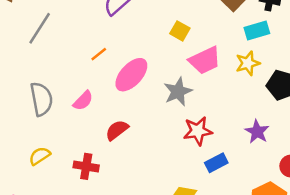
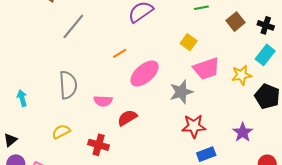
cyan rectangle: (257, 31) -> (265, 55), moved, turned -42
pink semicircle: (83, 101) -> (103, 101), moved, turned 42

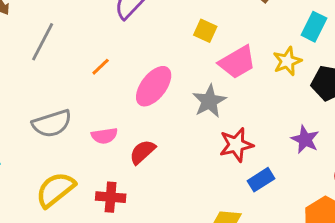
orange line: (120, 53) -> (101, 67), moved
gray semicircle: (68, 85) -> (52, 124), turned 88
yellow semicircle: (61, 132) -> (55, 190), size x1.6

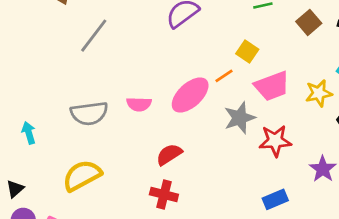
orange line: (101, 67) -> (224, 76), moved
pink semicircle: (104, 136) -> (139, 104), moved
red star: (236, 145) -> (275, 141), moved
red cross: (111, 197) -> (164, 194), moved

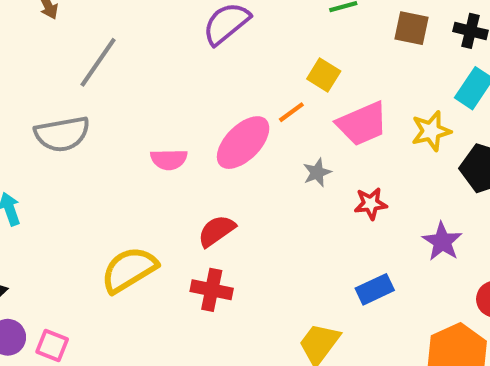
brown square: (309, 22) -> (412, 28), turned -35
gray semicircle: (89, 113) -> (62, 134), moved
gray star: (240, 118) -> (317, 172), size x0.6
red star: (275, 141) -> (371, 204), size x0.7
yellow semicircle: (82, 176) -> (129, 270), moved

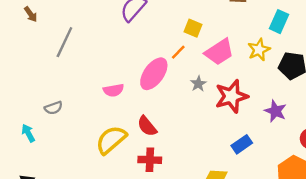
gray semicircle: (62, 134) -> (53, 108), moved, size x0.6
red star: (371, 204) -> (232, 96), size x1.8
red semicircle: (216, 231) -> (147, 126), turned -85
yellow semicircle: (129, 270) -> (111, 140), moved

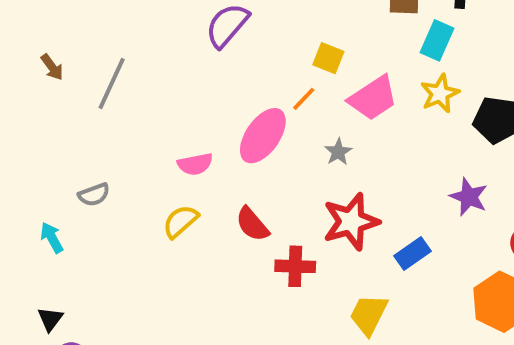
brown arrow: (31, 14) -> (52, 67), moved
cyan rectangle: (279, 22) -> (437, 40), moved
red star: (232, 96) -> (351, 222), moved
yellow semicircle: (111, 140) -> (181, 221), moved, size x0.7
red cross: (150, 160) -> (295, 266), moved

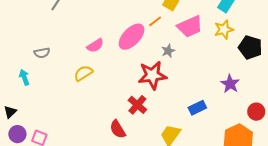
pink semicircle: (195, 164) -> (95, 45), turned -30
red star: (351, 222) -> (152, 75), moved
red semicircle: (252, 224) -> (118, 129), moved
cyan arrow: (52, 238) -> (24, 77), moved
red cross: (295, 266) -> (137, 105), turned 30

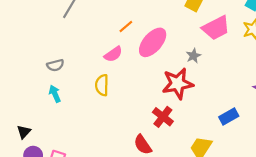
orange line: (155, 21) -> (126, 26), moved
yellow semicircle: (83, 73) -> (102, 85), turned -54
cyan arrow: (24, 77) -> (55, 94), moved

